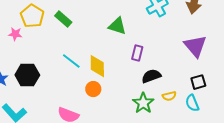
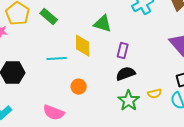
cyan line: (71, 61) -> (57, 59), turned -42
yellow diamond: (97, 66) -> (83, 46), moved
black semicircle: (151, 76) -> (126, 74), moved

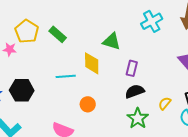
yellow semicircle: (155, 94) -> (165, 103), moved, turned 144

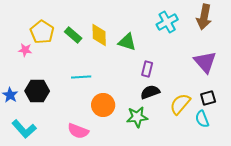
yellow diamond: (92, 63) -> (99, 35), moved
yellow semicircle: (165, 103) -> (180, 104), size x1.6
orange circle: (88, 104) -> (103, 105), size x1.5
green star: (138, 118) -> (137, 117), moved, turned 30

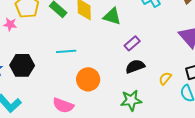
purple rectangle: (147, 69) -> (132, 43), turned 35
yellow semicircle: (180, 104) -> (165, 78), size x0.6
green star: (137, 117) -> (131, 100), moved

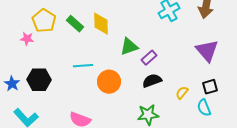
green triangle: (112, 16) -> (129, 47), moved, turned -36
orange circle: (88, 79) -> (109, 82), moved

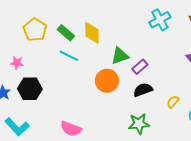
pink star: (27, 39) -> (17, 63), moved
cyan line: (83, 66) -> (69, 56), moved, turned 30
orange circle: (109, 82) -> (107, 81), moved

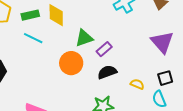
green rectangle: (66, 33) -> (30, 15), turned -54
yellow semicircle: (173, 102) -> (137, 84), turned 72

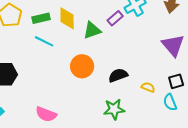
green triangle: (84, 38) -> (92, 30), moved
purple rectangle: (104, 49) -> (115, 18), moved

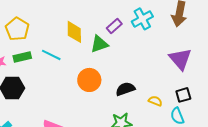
green rectangle: (41, 18) -> (22, 57), moved
purple rectangle: (115, 18) -> (114, 26), moved

